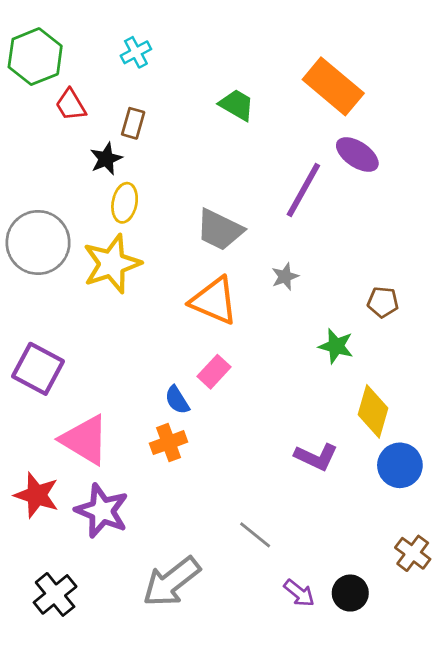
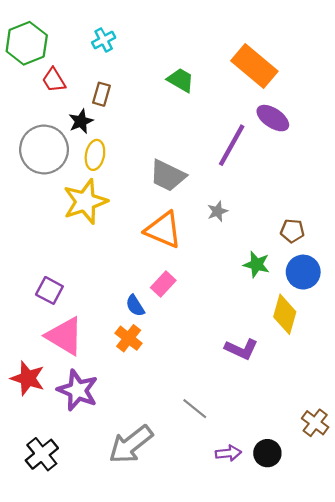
gray circle: (38, 242) -> (44, 150), moved
purple square: (38, 369) -> (49, 290), moved, size x0.7
orange cross: (169, 443) -> (129, 338), turned -32
blue circle: (400, 465) -> (303, 272), moved
purple arrow: (299, 593) -> (228, 453), turned -45

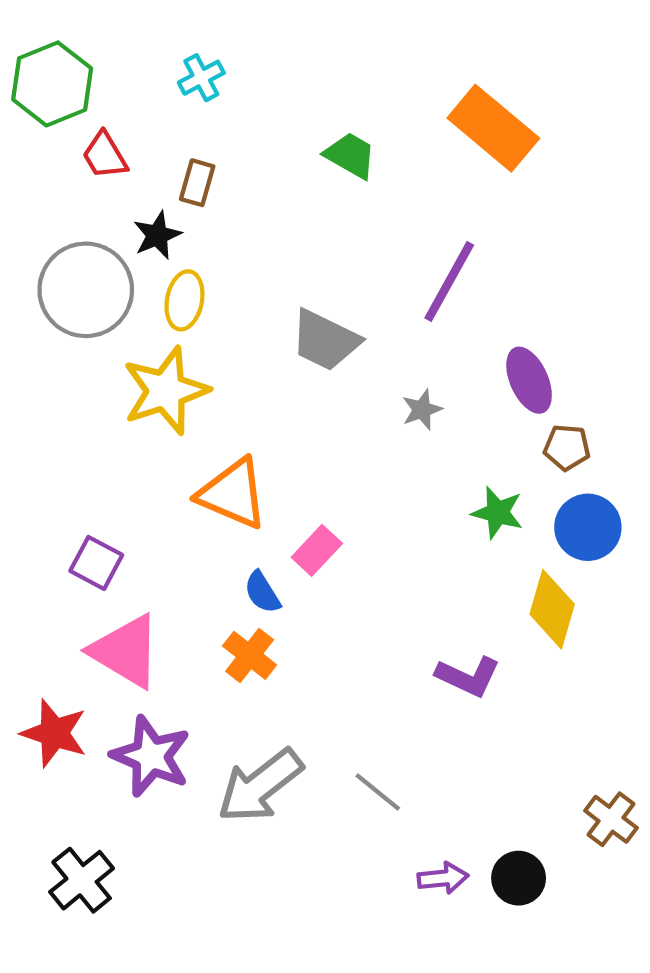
purple ellipse: (273, 118) -> (529, 380), moved, turned 32
orange triangle: (163, 230) -> (233, 494), moved
gray arrow: (131, 444) -> (260, 786), moved

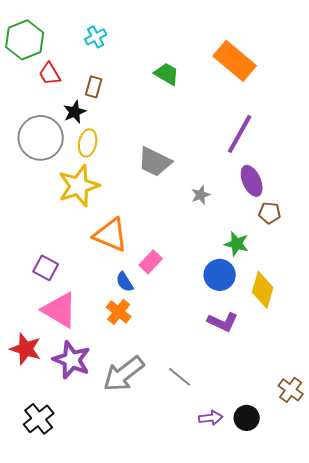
purple line: (449, 281) -> (240, 134), moved
blue circle: (588, 527) -> (220, 275), moved

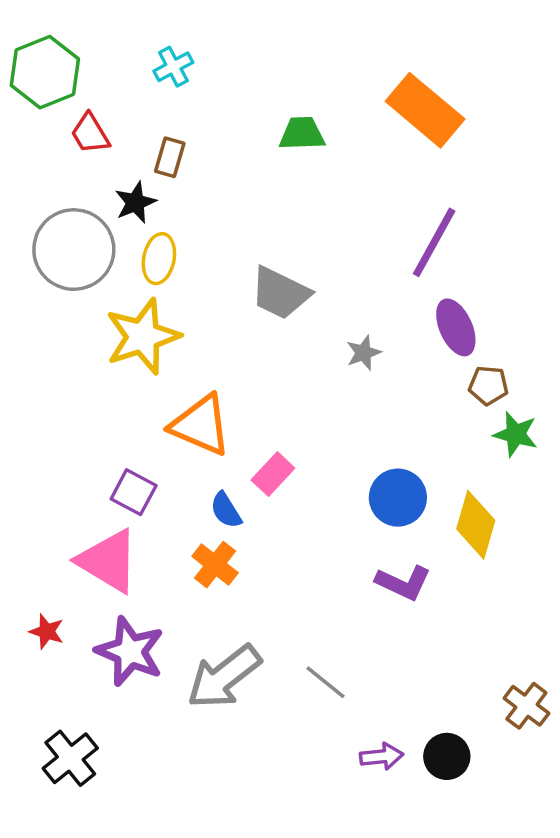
green trapezoid: (167, 74) -> (302, 134), turned -32
green star: (237, 244) -> (516, 434), moved
purple square: (46, 268) -> (134, 492), moved
red star: (26, 349) -> (47, 632), size x0.6

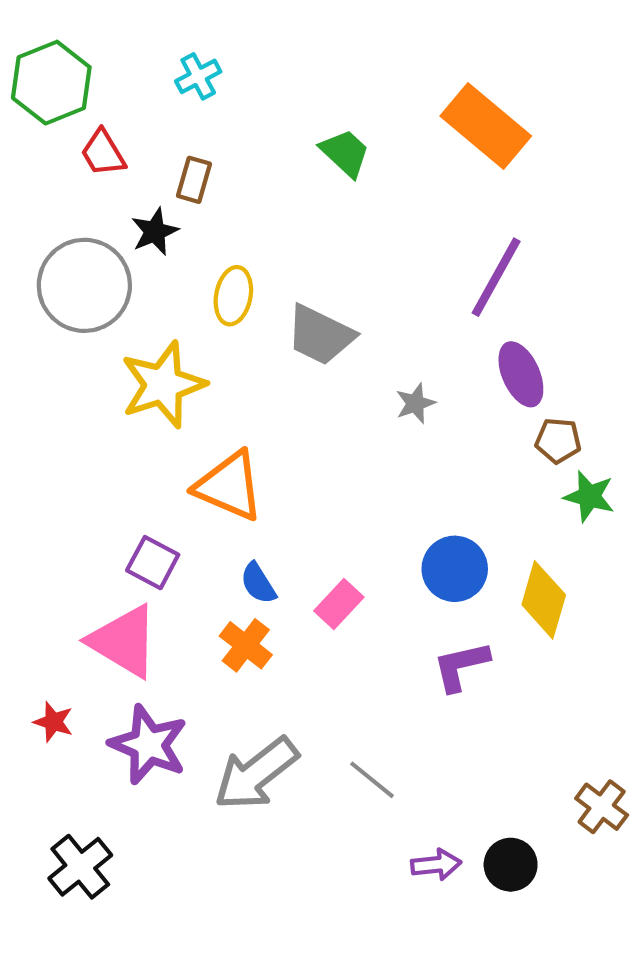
green trapezoid: (302, 134) -> (345, 153), turned 45
yellow ellipse: (159, 259) -> (233, 296), moved
pink rectangle: (273, 474) -> (339, 604), moved
purple L-shape: (403, 583) -> (461, 666), turned 142

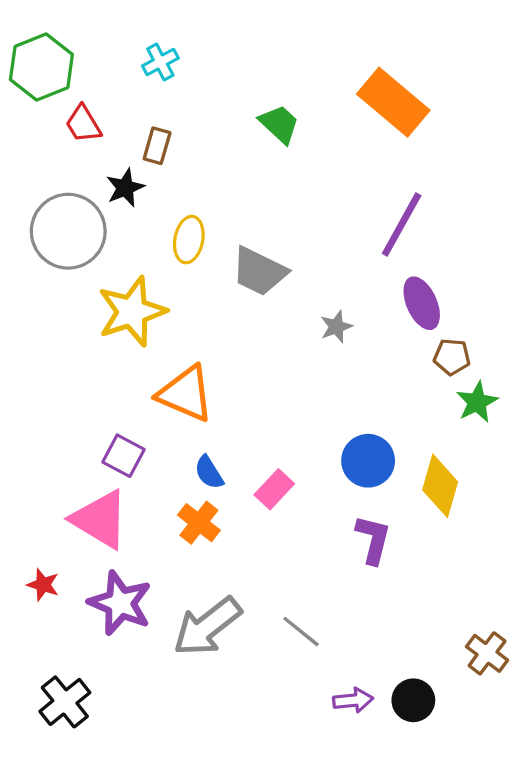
green star: (589, 496) -> (477, 402), turned 30
purple L-shape: (461, 666) -> (373, 539), turned 117

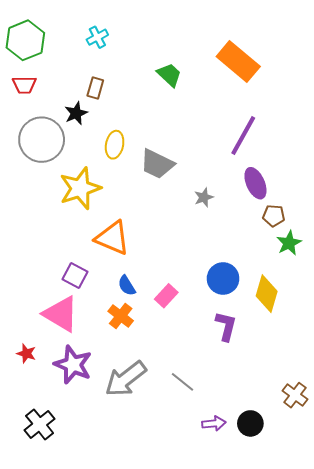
red trapezoid: (83, 124) -> (24, 85), moved, turned -60

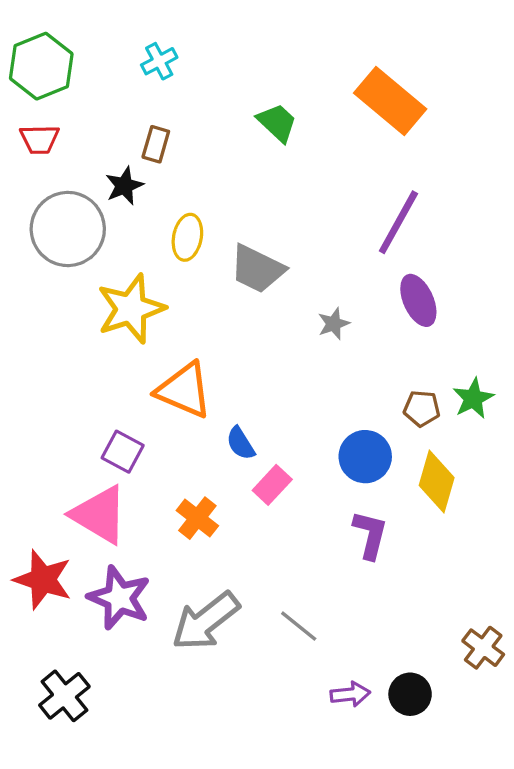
brown pentagon: (274, 216) -> (422, 408), moved
blue semicircle: (127, 286) -> (241, 443), moved
red star: (26, 354) -> (43, 580), size x1.8

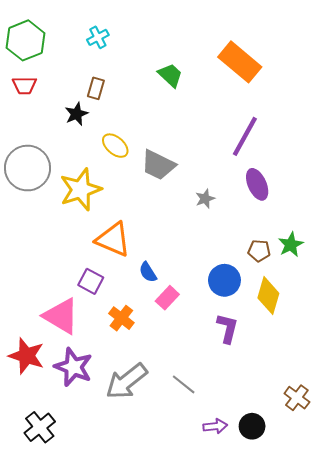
gray circle: (68, 229) -> (27, 168), moved
yellow ellipse: (187, 237) -> (115, 146), turned -60
purple square: (123, 452) -> (91, 281), moved

